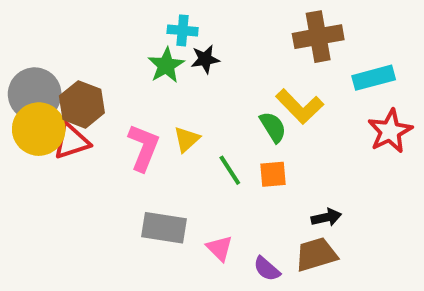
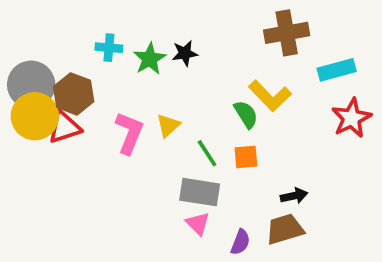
cyan cross: (183, 30) -> (109, 48), moved
gray rectangle: (164, 228) -> (200, 192), moved
purple semicircle: (267, 269) -> (240, 242), turned -110

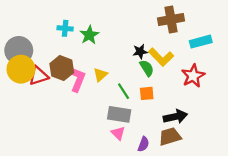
black star: (185, 53) -> (140, 52), moved
brown hexagon: (74, 94) -> (62, 68), moved
red star: (351, 118) -> (193, 76), moved
black arrow: (294, 196) -> (175, 117), size x1.5

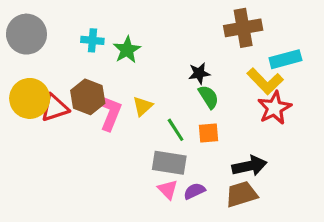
gray circle: (19, 50) -> (26, 34), moved
yellow L-shape: (161, 57) -> (265, 81), moved
purple semicircle: (143, 144) -> (194, 191), moved, turned -136

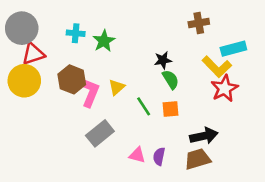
brown cross: (243, 28) -> (199, 23), size x0.7
red triangle: (55, 108) -> (33, 54), moved
gray rectangle: (169, 163) -> (100, 133), moved, turned -48
pink triangle: (168, 189) -> (137, 155), turned -30
purple semicircle: (194, 191) -> (159, 156), turned -54

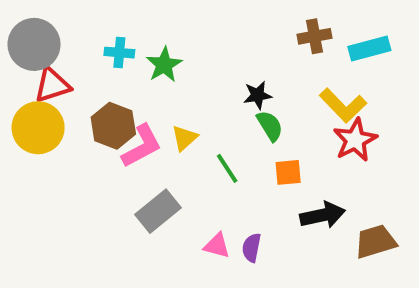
cyan rectangle: (233, 49) -> (369, 48), moved
pink L-shape: (90, 92) -> (142, 146), turned 40
orange square: (171, 109) -> (288, 172), moved
brown trapezoid: (198, 159) -> (375, 242), moved

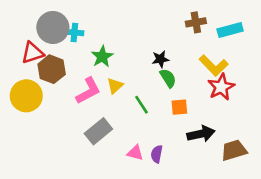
gray circle: (34, 44) -> (53, 27), moved
green star: (164, 65) -> (102, 57), moved
brown hexagon: (113, 126) -> (52, 69), moved
yellow circle: (38, 128) -> (26, 96), moved

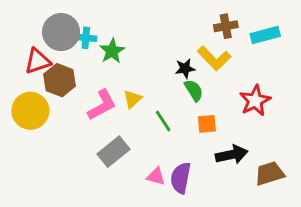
green star: (102, 57) -> (112, 51), moved
yellow L-shape: (214, 65) -> (214, 58), moved
purple semicircle: (157, 154) -> (181, 178), size x1.5

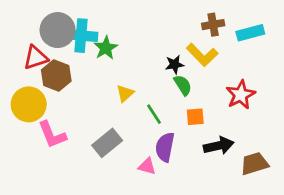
cyan cross: (86, 38) -> (81, 36), size x1.6
pink L-shape: (102, 105) -> (52, 135), moved, turned 96
purple semicircle: (181, 178) -> (165, 147), moved

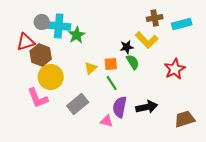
gray circle: (58, 30) -> (42, 22), size x0.6
yellow circle: (29, 104) -> (51, 77), moved
orange square: (195, 117) -> (111, 64), moved
black arrow: (219, 146) -> (147, 107), moved

